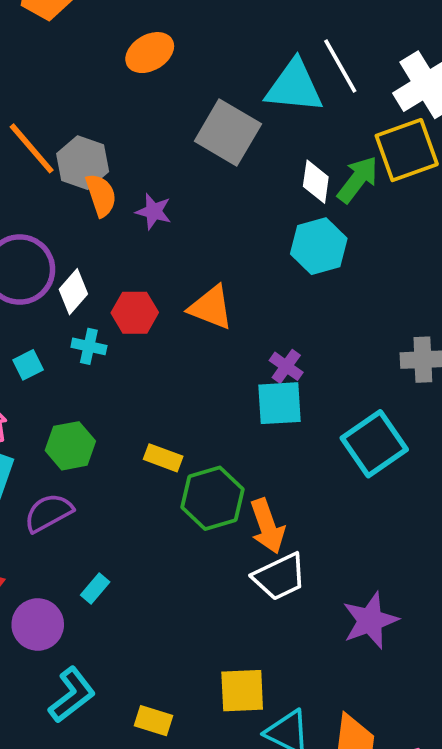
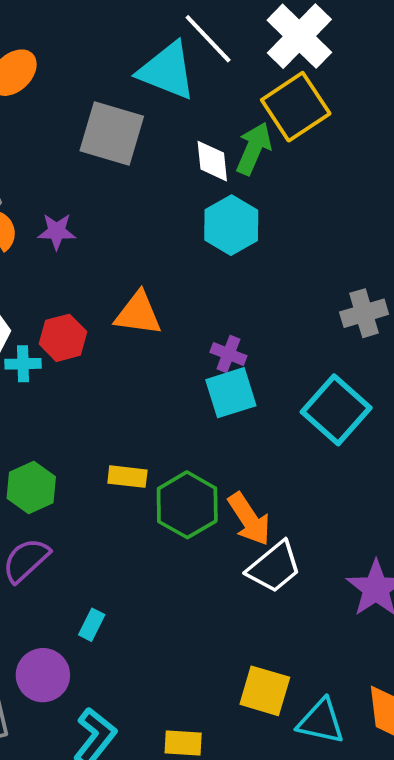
cyan triangle: (294, 86) -> (167, 71), turned 30
cyan cross: (89, 346) -> (23, 364), moved
yellow square: (242, 691) -> (265, 691), turned 33

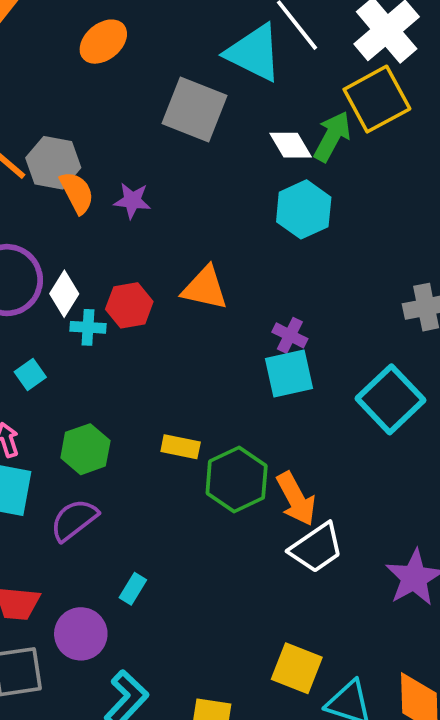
white diamond: (212, 161) -> (291, 145), turned -30

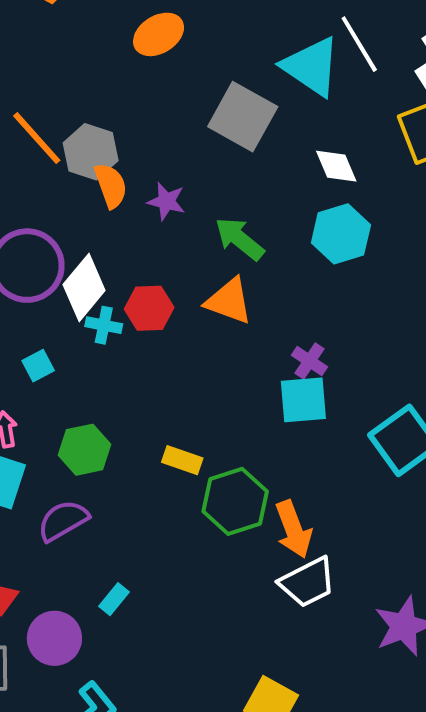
green arrow: (332, 136) -> (240, 239), moved, turned -87
white diamond: (64, 294) -> (84, 287), size x1.4

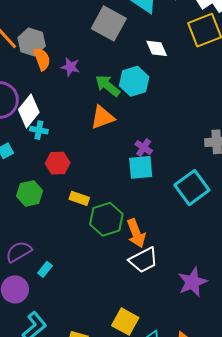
cyan hexagon: (341, 234) -> (134, 81), moved
orange triangle: (229, 301) -> (102, 117), turned -40
red hexagon: (149, 308) -> (58, 163), moved
purple semicircle: (63, 521) -> (19, 252), moved

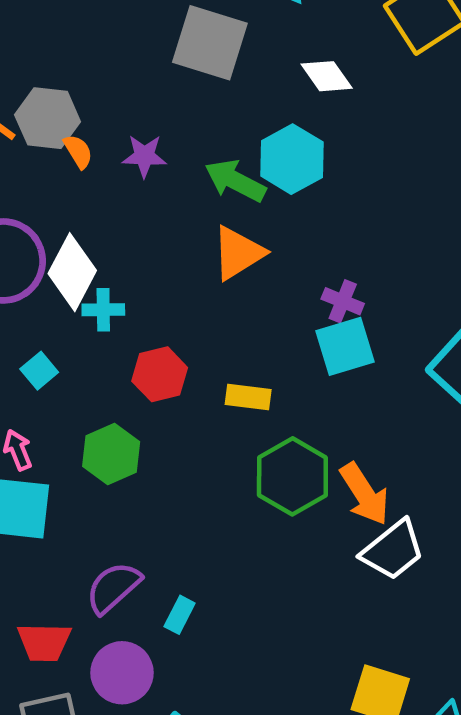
orange semicircle: (42, 59) -> (78, 151), size x0.7
yellow rectangle: (79, 198) -> (248, 397), moved

